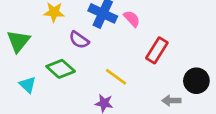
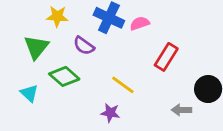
pink semicircle: (132, 19) -> (140, 23), turned -66
green triangle: (18, 41) -> (36, 47), moved

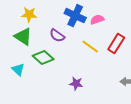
yellow star: (57, 16) -> (29, 15), moved
green triangle: (36, 47) -> (23, 37), turned -36
yellow line: (123, 85) -> (90, 47), moved

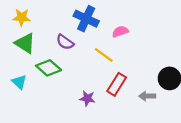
yellow star: (29, 15) -> (22, 17), moved
pink semicircle: (97, 20) -> (120, 31), moved
red rectangle: (116, 44) -> (117, 84), moved

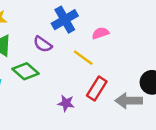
blue cross: (86, 19) -> (65, 20), turned 35
gray arrow: (147, 96) -> (129, 101), size x1.5

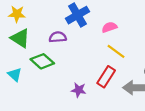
purple semicircle: (43, 44) -> (58, 37), turned 140
yellow line: (83, 58) -> (116, 51), moved

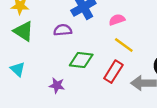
green diamond: (42, 61) -> (81, 60), moved, turned -35
purple star: (79, 90) -> (57, 85), moved

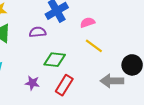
red rectangle: (113, 72) -> (64, 85), moved

